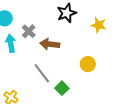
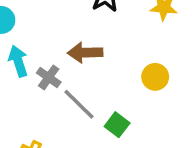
gray cross: (29, 31) -> (49, 77), moved

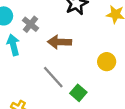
gray cross: (49, 77) -> (31, 24), moved

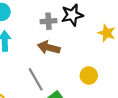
gray cross: (31, 24) -> (49, 21), moved, turned 35

